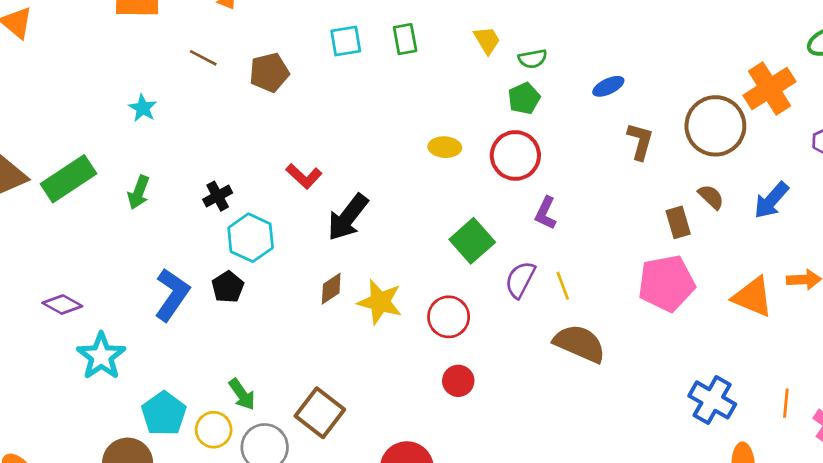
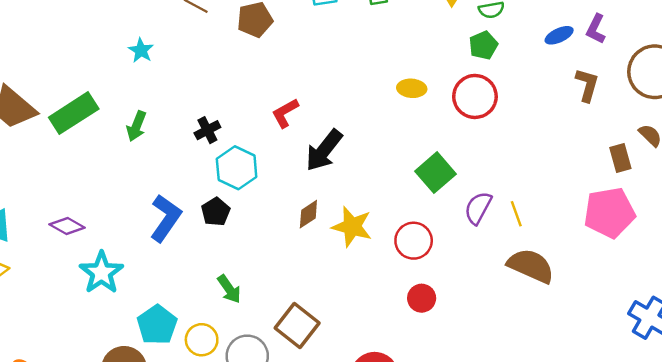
red L-shape: (304, 176) -> (285, 113), turned 108
purple L-shape: (546, 213) -> (596, 29), moved
green arrow: (242, 394) -> (229, 289), moved

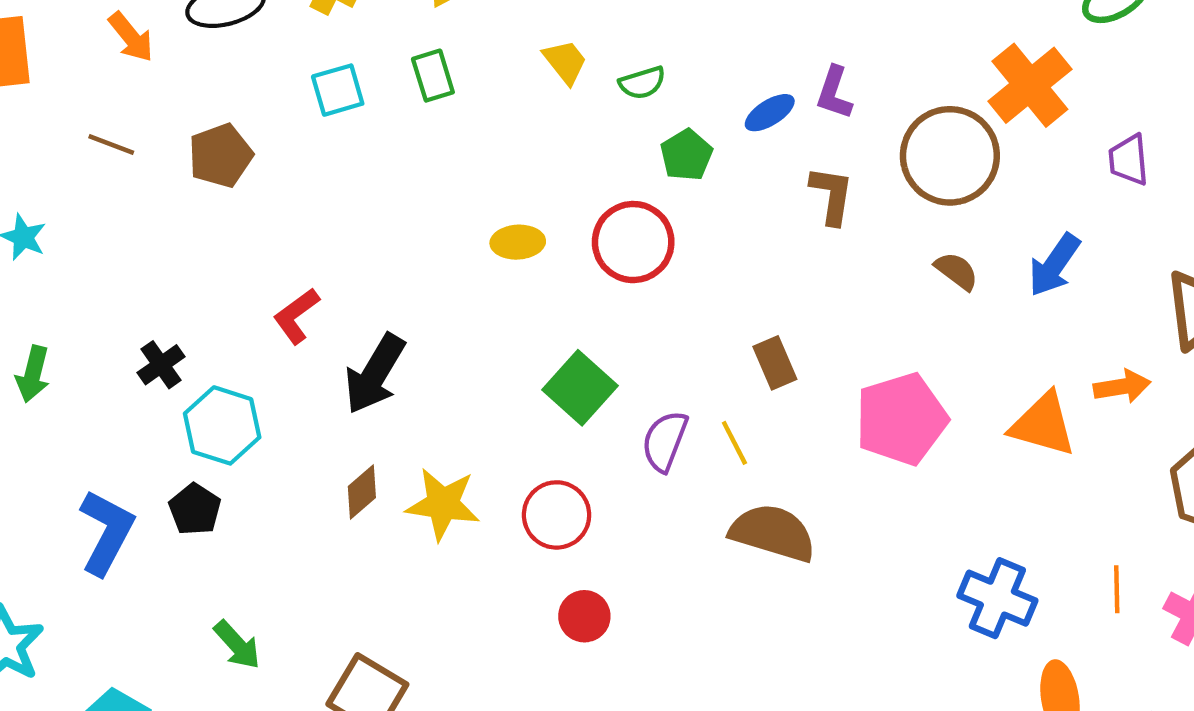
green pentagon: (483, 45) -> (686, 155), moved
brown rectangle: (620, 158) -> (775, 363), moved

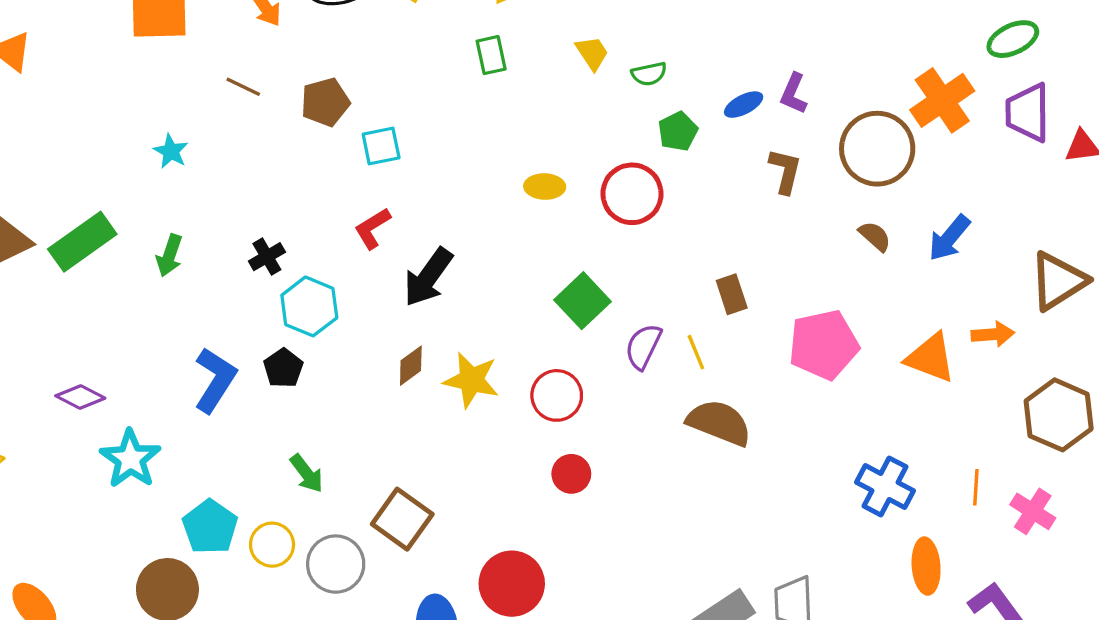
cyan square: (338, 90) -> (381, 146), moved
purple trapezoid: (1129, 160) -> (1028, 113), moved, size x1.5

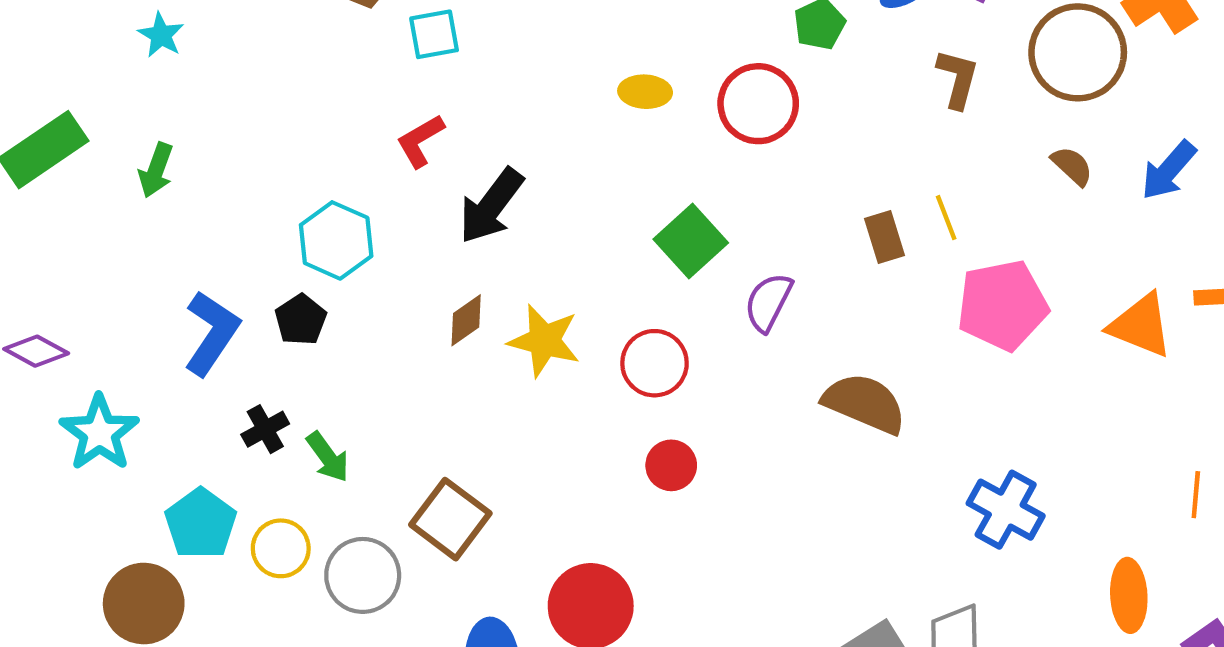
black cross: (267, 257) -> (265, 429), moved
yellow line: (696, 352) -> (946, 218), moved
blue cross: (885, 486) -> (1006, 510), moved

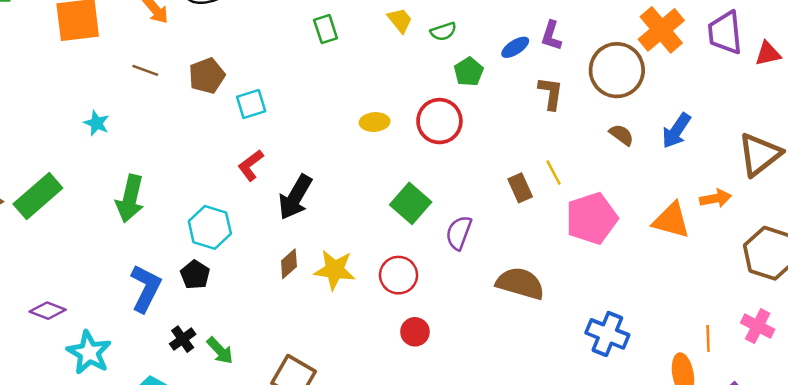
green arrow: (156, 170) -> (130, 199), moved, size x1.5
orange line: (1196, 495) -> (708, 338), moved

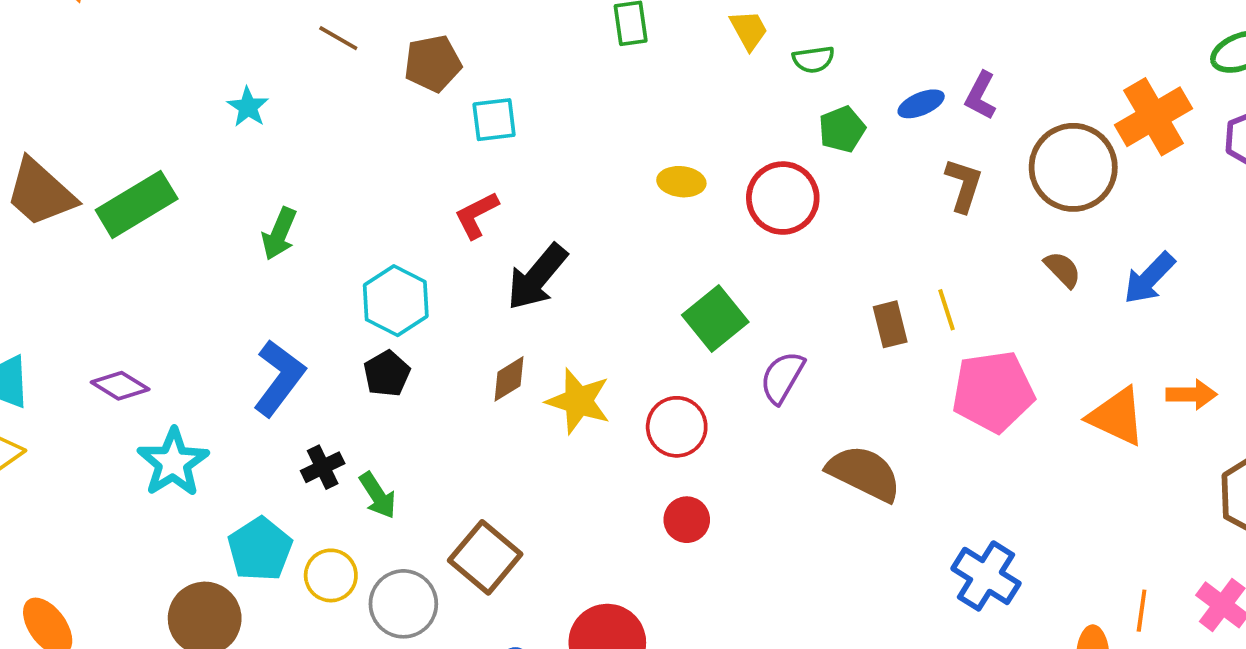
green arrow: (130, 199) -> (279, 234), size x0.7
black pentagon: (195, 275) -> (387, 374), moved

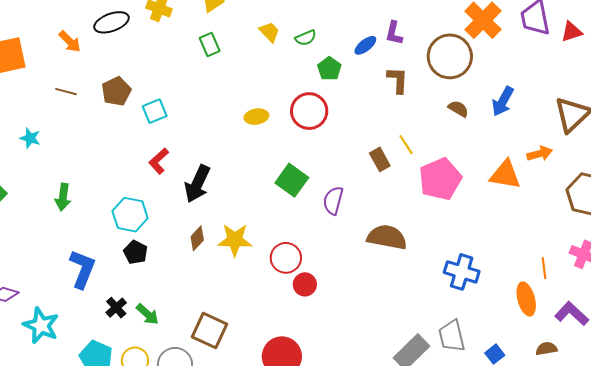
red circle: (677, 427) -> (286, 258), moved

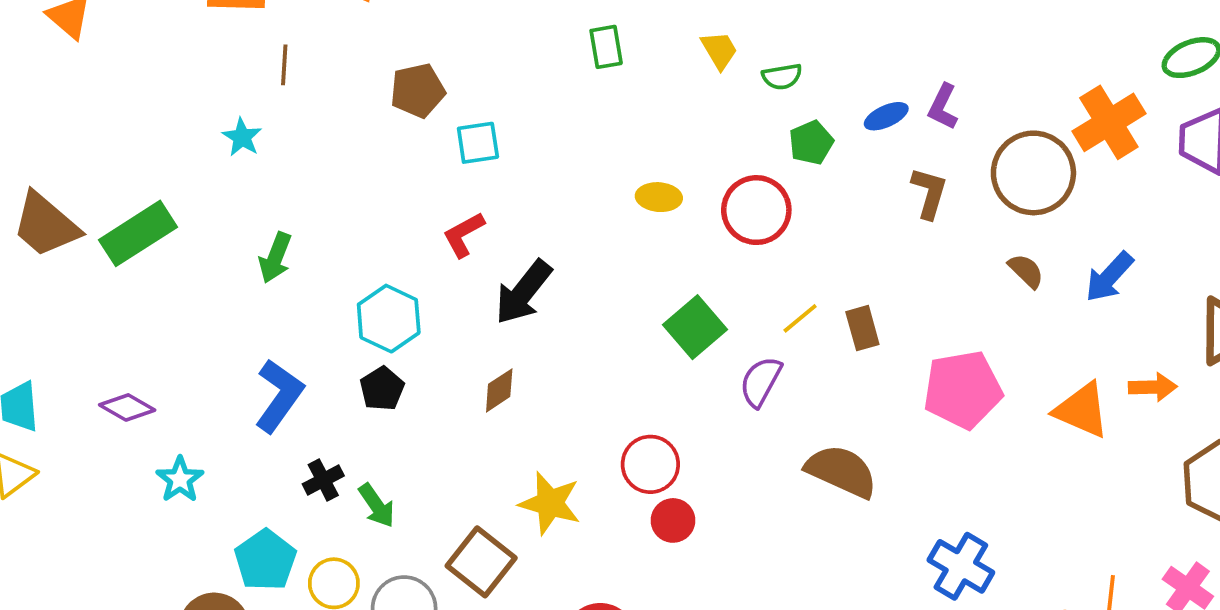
brown line: (66, 92) -> (284, 65), moved, turned 65
yellow line: (406, 145) -> (800, 318), moved, turned 70
yellow star: (235, 240) -> (550, 503), moved
cyan star: (41, 325) -> (180, 479), size x0.7

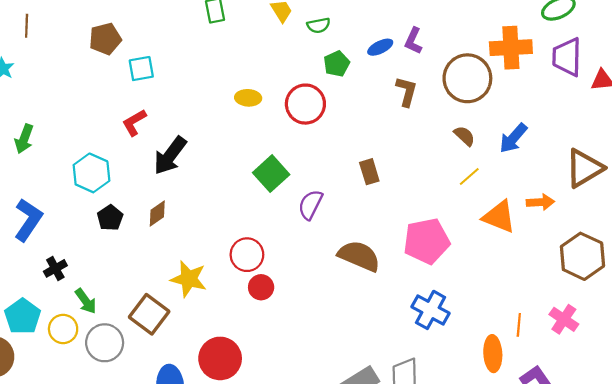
orange cross: (1109, 122) -> (511, 48), turned 30
yellow line: (800, 318) -> (469, 176), moved
black pentagon: (382, 389) -> (110, 218), moved
pink pentagon: (963, 390) -> (427, 241), moved
green arrow: (377, 505) -> (86, 301), moved

